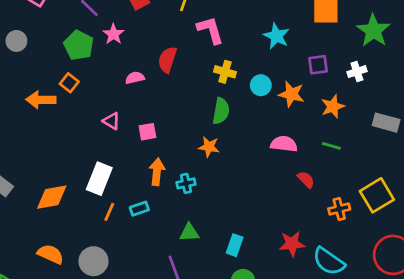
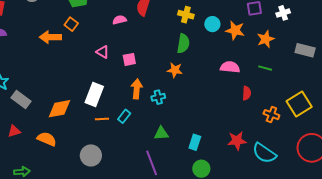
red semicircle: (306, 179) -> (247, 93), turned 48
cyan rectangle: (139, 209) -> (124, 116), turned -32
orange cross: (339, 209) -> (271, 115), turned 35
orange line: (109, 212) -> (102, 119), turned 64
orange semicircle: (50, 254) -> (47, 139), moved

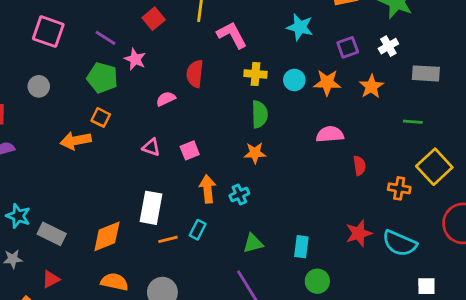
gray rectangle: (305, 50) -> (426, 73), moved
green line: (265, 68) -> (413, 122), moved
orange semicircle: (47, 139) -> (114, 282), moved

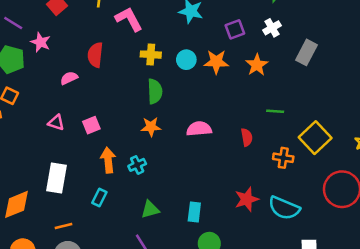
gray rectangle: (426, 73) -> (307, 52), turned -65
green line: (413, 122) -> (275, 111), moved
pink semicircle: (330, 134) -> (199, 129), moved
orange line: (168, 239) -> (63, 226), moved

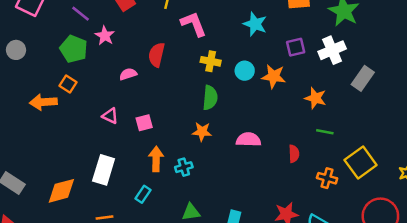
white cross: (272, 28) -> (332, 50), size x1.5
orange star: (257, 65) -> (315, 98), moved, turned -30

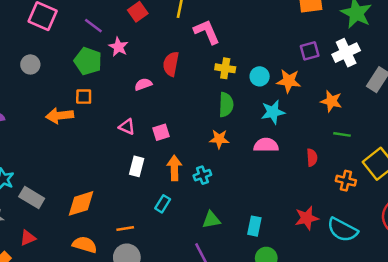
cyan star: (255, 24) -> (273, 112), moved, turned -30
orange square: (68, 84) -> (84, 97), turned -30
white rectangle: (104, 170) -> (137, 166), moved, size x0.7

